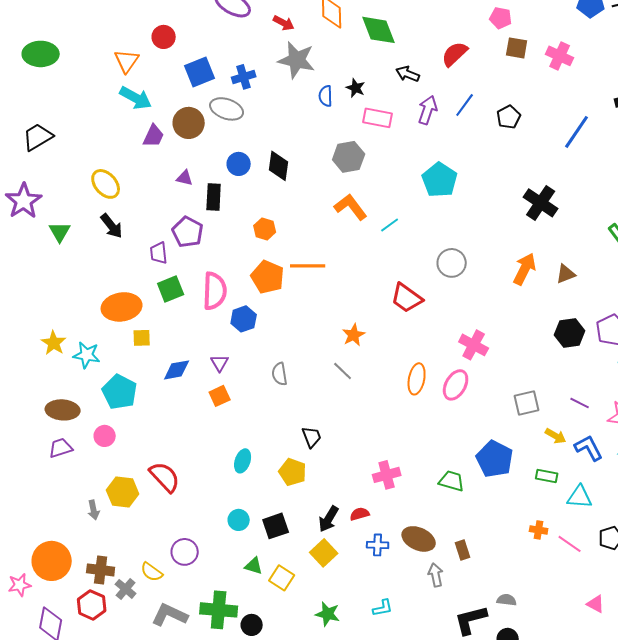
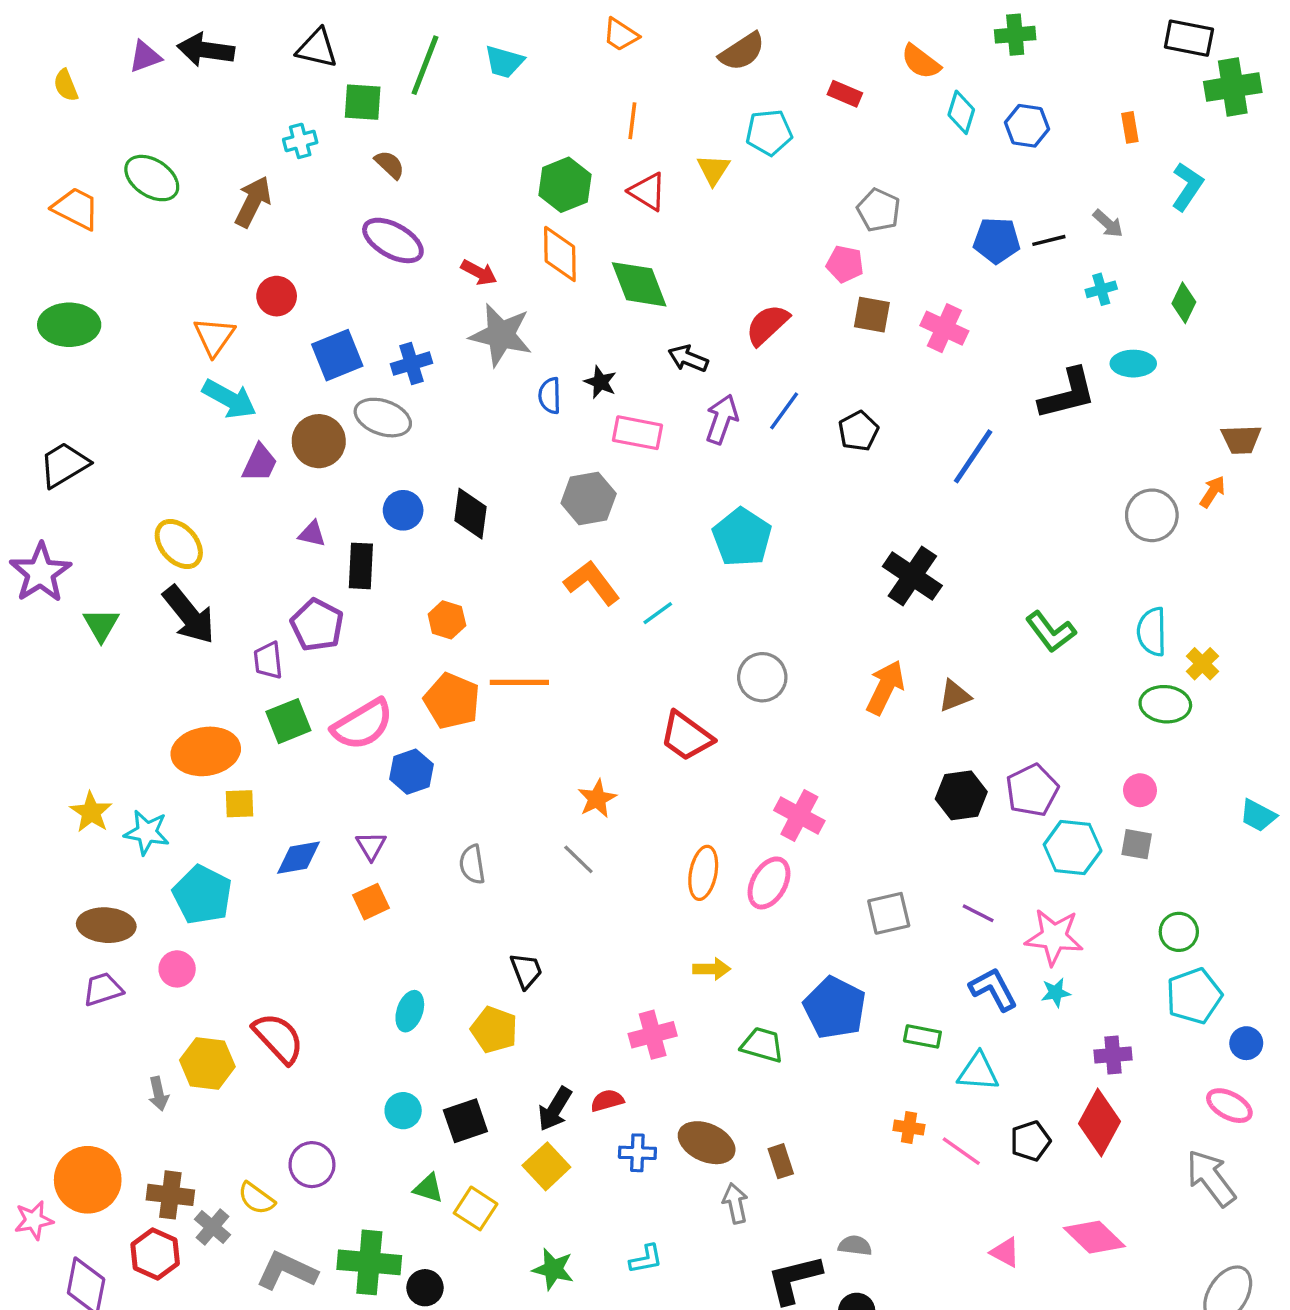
black arrow: (112, 226) -> (189, 615), size x1.4
pink semicircle: (215, 291) -> (363, 724), turned 57
yellow arrow: (556, 436) -> (712, 969), moved, turned -30

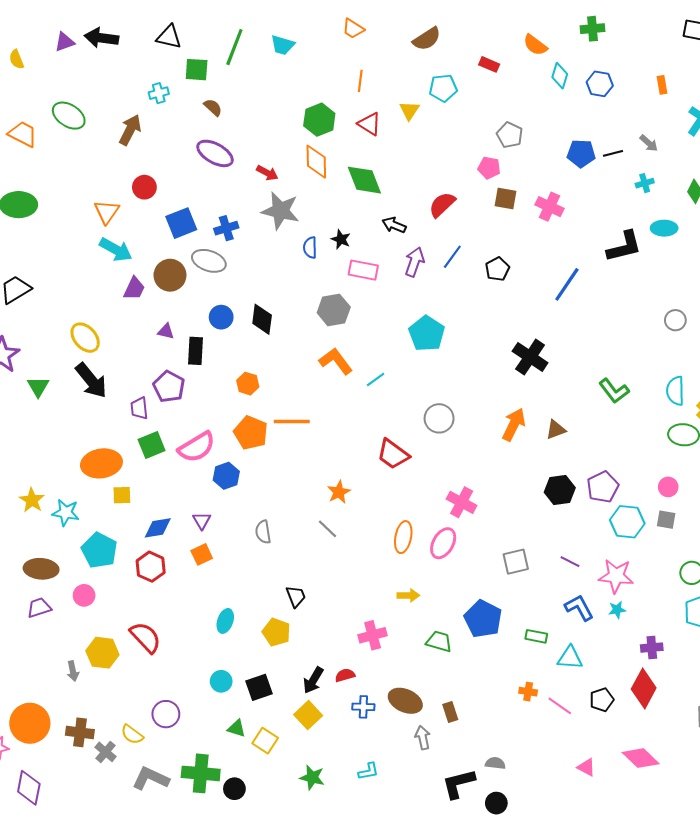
gray circle: (1152, 515) -> (675, 320), size x0.7
red hexagon: (155, 1254) -> (151, 567), moved

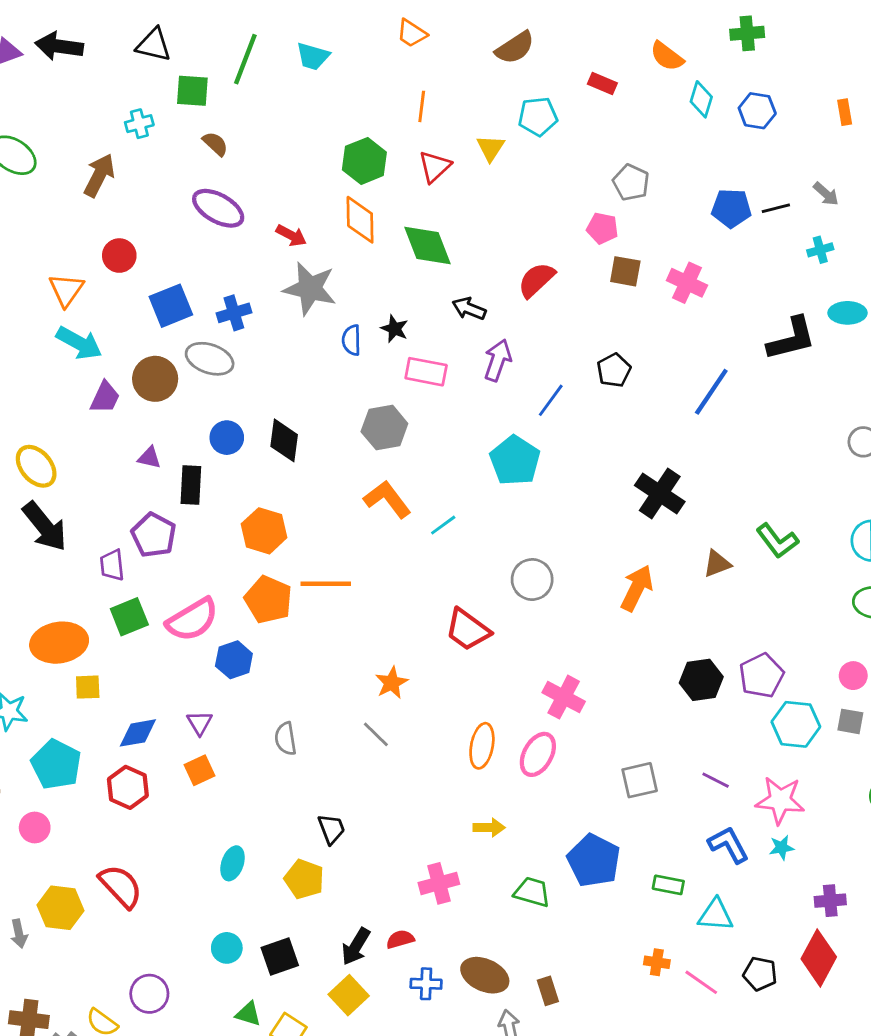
red triangle: (369, 124) -> (435, 167), turned 45
blue line: (452, 257) -> (551, 400), moved
orange hexagon: (248, 384) -> (264, 531), size x1.4
brown triangle: (556, 430) -> (717, 564), moved
black pentagon: (602, 700) -> (760, 974), turned 30

